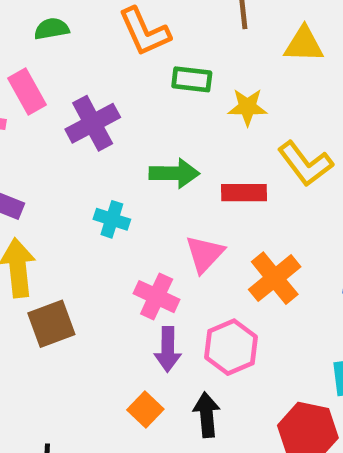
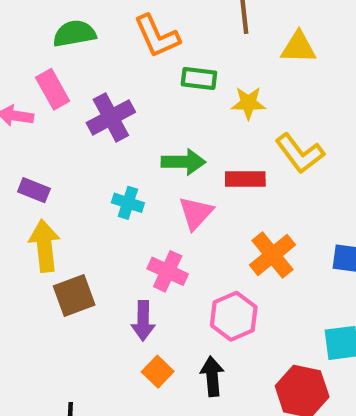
green semicircle: (52, 29) -> (74, 34), size x1.4
pink triangle: (205, 254) -> (196, 213), moved
purple arrow: (168, 349) -> (143, 321), moved

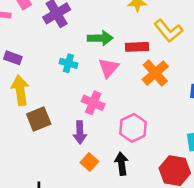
orange cross: (273, 255) -> (155, 73), moved

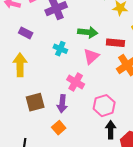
purple rectangle: (13, 58) -> (26, 33), moved
brown square: (39, 119) -> (35, 102), moved
orange square: (89, 162) -> (59, 128), moved
black arrow: (122, 164) -> (111, 130), moved

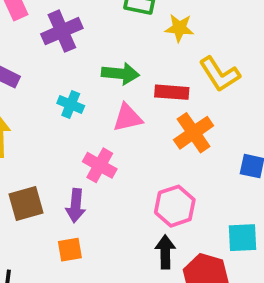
pink triangle: (91, 56) -> (128, 118), turned 30
pink hexagon: (104, 106) -> (175, 206), moved
orange square: (59, 128) -> (70, 250), turned 32

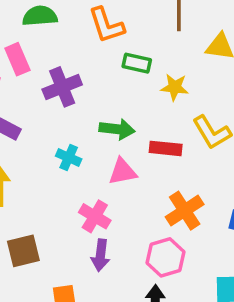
orange cross: (194, 133) -> (185, 211), moved
purple arrow: (76, 206) -> (101, 255), moved

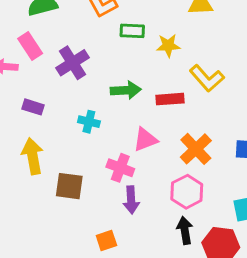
pink triangle: (123, 172) -> (145, 140), moved
brown square: (23, 251) -> (69, 186), moved, turned 32

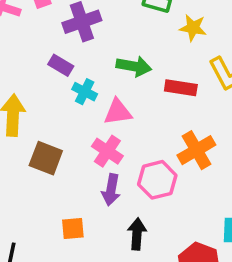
purple rectangle: (33, 107) -> (61, 65), moved
pink triangle: (145, 140) -> (118, 112), moved
pink hexagon: (187, 192) -> (157, 180), moved
black arrow: (185, 230) -> (137, 234), moved

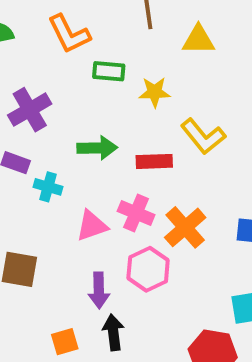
pink triangle: (118, 112) -> (92, 226), moved
pink cross: (107, 151) -> (136, 213), moved
black arrow: (137, 234) -> (113, 332), moved

